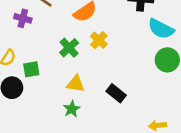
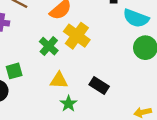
yellow cross: (99, 40) -> (77, 36), size x1.5
green star: (72, 109) -> (68, 104), moved

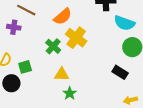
black rectangle: (99, 85) -> (120, 72), moved

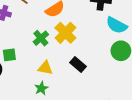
black rectangle: (120, 72) -> (78, 64), moved
green star: (70, 93) -> (41, 88), moved

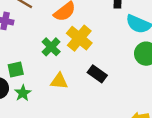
green star: (41, 88) -> (23, 93), moved

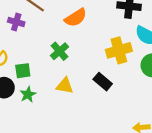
yellow cross: (79, 38) -> (119, 50), moved, turned 30

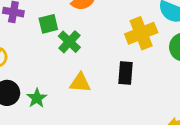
green square: (23, 71) -> (48, 24), moved
black rectangle: (103, 82) -> (126, 73), turned 60

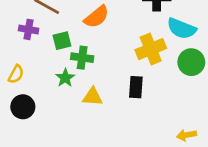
green cross: (69, 42) -> (82, 58), turned -35
green star: (37, 98) -> (65, 78), moved

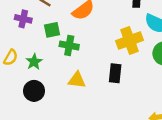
green star: (65, 78) -> (34, 62), moved
black circle: (23, 107) -> (34, 91), moved

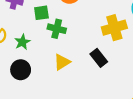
black rectangle: (115, 73) -> (99, 58), turned -48
yellow triangle: (77, 80) -> (62, 62), turned -42

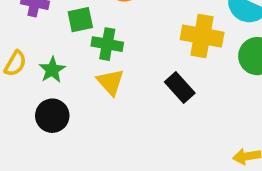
yellow cross: (114, 28) -> (202, 36), turned 30
yellow triangle: (62, 62) -> (110, 82), moved, turned -36

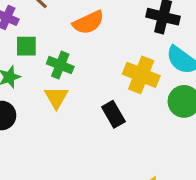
green square: (80, 20) -> (26, 46), moved

